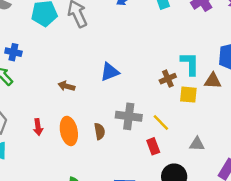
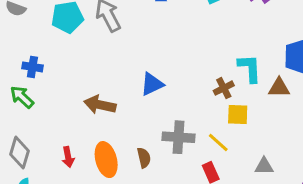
brown arrow: (66, 86) -> (100, 105), size x1.5
yellow square: (188, 95) -> (238, 115), moved

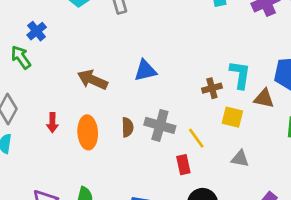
blue cross: (32, 67) -> (37, 31), turned 30
yellow square: (238, 115) -> (232, 117), moved
brown semicircle: (144, 158) -> (127, 127), moved
gray triangle: (264, 166) -> (240, 159), moved

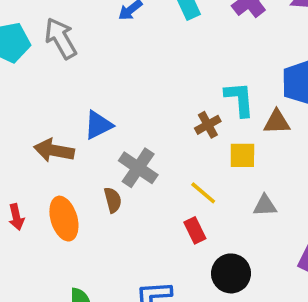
blue triangle: (145, 71) -> (98, 125), moved
gray cross: (160, 125) -> (138, 168), moved, turned 32

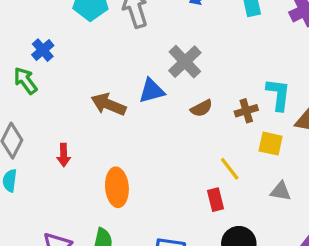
gray cross: (138, 168) -> (185, 62), moved
brown semicircle: (113, 200) -> (201, 108), moved, turned 65
orange ellipse: (64, 219) -> (117, 187), moved

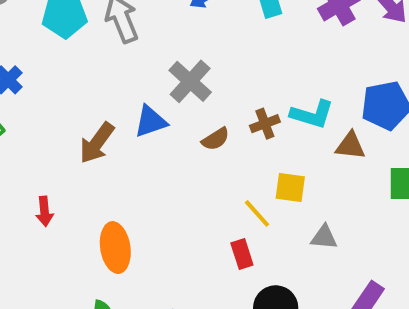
cyan L-shape: (278, 94) -> (312, 114), turned 104
brown arrow: (109, 104) -> (97, 143), turned -72
brown cross: (246, 111) -> (265, 124), moved
yellow square: (271, 144) -> (290, 188), moved

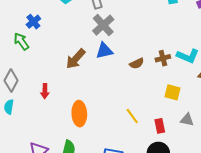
gray cross: (190, 81) -> (103, 25), moved
yellow line: (257, 213) -> (132, 116), moved
red rectangle: (242, 254) -> (160, 126), moved

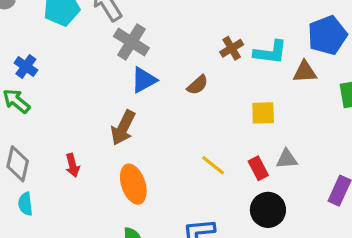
brown cross: (163, 58) -> (232, 48), moved
brown arrow: (76, 59) -> (123, 128), moved
gray triangle: (187, 120) -> (287, 159), moved

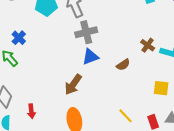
gray cross: (131, 42) -> (86, 32), turned 35
brown cross: (232, 48) -> (148, 45), turned -32
red arrow: (72, 165) -> (31, 111), moved

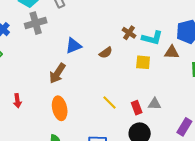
gray cross: (86, 32) -> (36, 23), moved
yellow square: (161, 88) -> (143, 62), moved

